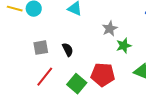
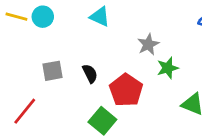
red pentagon: (103, 75) -> (126, 90), moved, turned 30
red line: (45, 77) -> (25, 111), moved

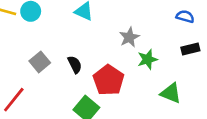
gray square: (52, 71) -> (40, 62), turned -30

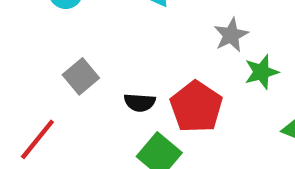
black semicircle: (75, 65) -> (140, 102), moved, turned 120

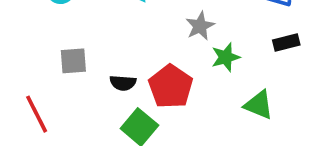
gray square: (81, 76) -> (73, 61), turned 36
red line: (37, 139) -> (37, 114), turned -66

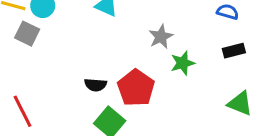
gray square: (73, 61) -> (27, 34), moved, turned 30
green triangle: (259, 105) -> (240, 103), moved

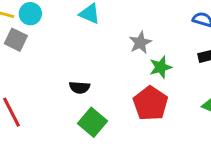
red pentagon: (136, 88) -> (150, 103), moved

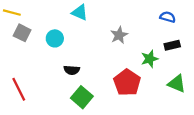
cyan circle: (30, 14) -> (55, 38), moved
green star: (161, 67) -> (150, 59), moved

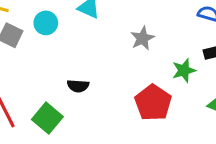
cyan circle: (55, 38) -> (46, 23), moved
green square: (82, 97) -> (47, 118), moved

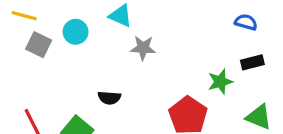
gray star: (142, 38) -> (143, 48), moved, turned 30

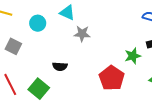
gray square: (39, 45) -> (13, 46), moved

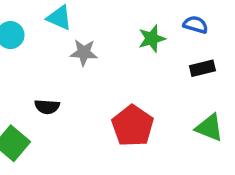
green star: (133, 56) -> (152, 39), moved

